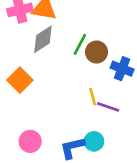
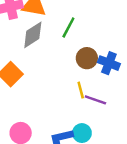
green line: (80, 44) -> (68, 27), moved
brown circle: (97, 52) -> (87, 58), moved

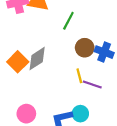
gray diamond: (33, 35) -> (37, 59), moved

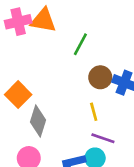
gray diamond: (37, 59) -> (38, 121), moved, turned -40
purple line: (92, 84) -> (103, 138), moved

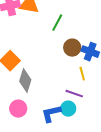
yellow line: (94, 112) -> (82, 74), moved

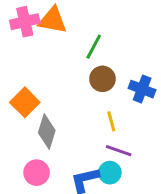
brown circle: (72, 48) -> (102, 79), moved
yellow line: (82, 74) -> (111, 121), moved

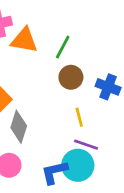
orange triangle: (53, 20) -> (24, 40), moved
cyan circle: (110, 173) -> (78, 165), size x1.5

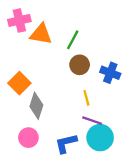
cyan circle: (78, 165) -> (100, 138), moved

